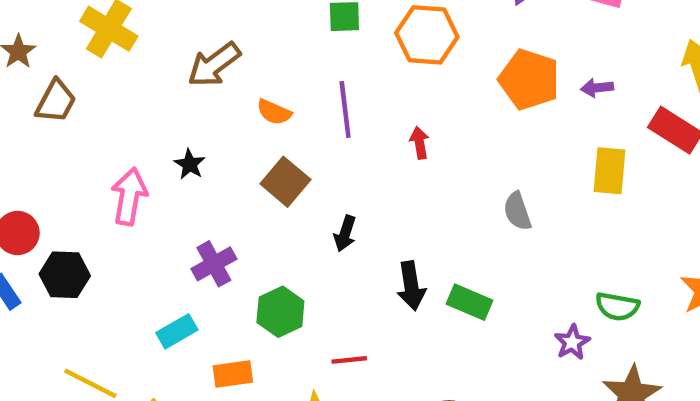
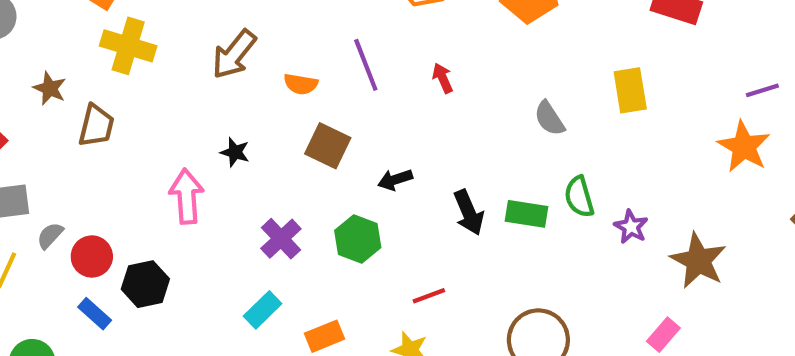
yellow rectangle: (610, 171) -> (630, 90), moved
black arrow: (345, 233) -> (395, 180), turned 68
green semicircle: (617, 306) -> (579, 197), moved, turned 78
green hexagon: (280, 312) -> (358, 239), moved

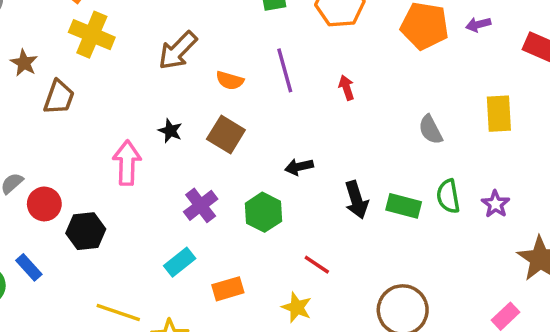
brown square: (328, 146) -> (226, 135), moved
purple star: (631, 227) -> (496, 204), moved
red line: (429, 296) -> (317, 265), turned 48
blue rectangle: (95, 314) -> (29, 267), moved

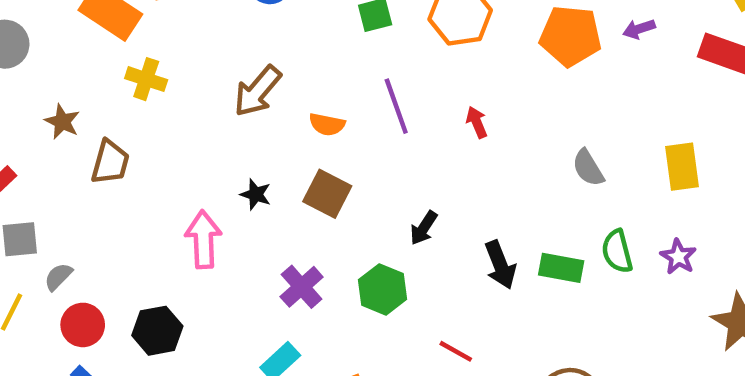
yellow cross: (92, 35) -> (146, 79), size x0.7
yellow rectangle: (499, 114) -> (682, 167), moved
black arrow: (299, 167) -> (424, 228), turned -40
red circle: (44, 204) -> (83, 325), moved

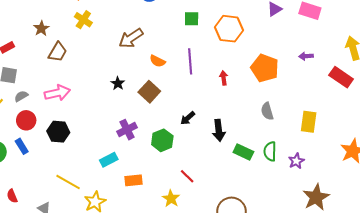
orange pentagon: (570, 36) -> (265, 68), moved
pink arrow: (203, 239) -> (57, 93), moved, turned 65
black arrow: (500, 265) -> (219, 130), moved

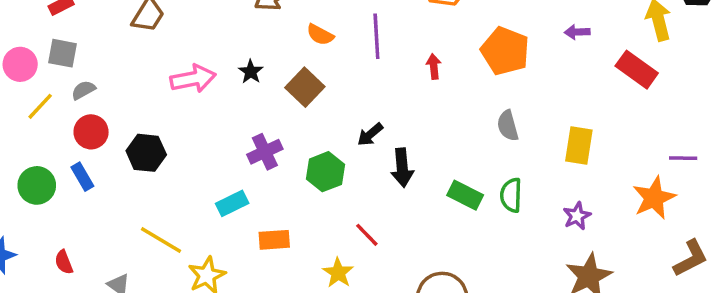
pink arrow: (57, 93) -> (193, 79), moved
black arrow: (219, 130) -> (402, 168), moved
purple star: (296, 161) -> (577, 216), moved

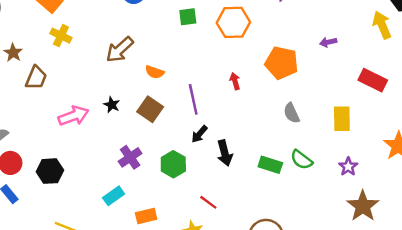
purple line: (376, 36) -> (193, 99), moved
red rectangle: (637, 70) -> (373, 80), moved
green semicircle: (511, 195) -> (301, 160), turned -45

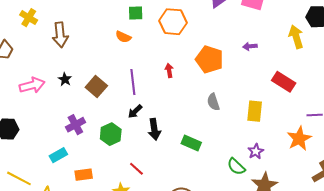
brown arrow: (120, 50) -> (60, 35), moved, turned -60
orange semicircle: (155, 72) -> (123, 37), moved
green semicircle: (301, 160) -> (236, 167), moved

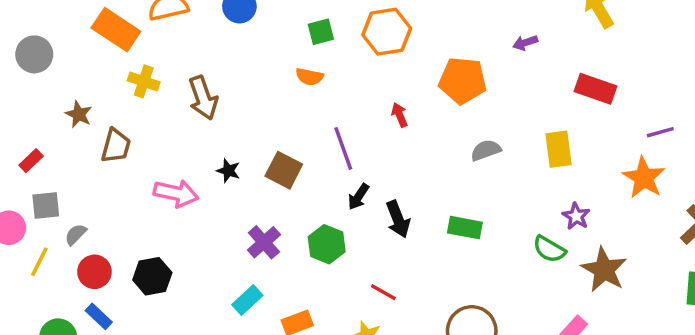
pink arrow: (32, 85) -> (176, 193), turned 40
gray semicircle: (213, 102) -> (486, 150), turned 102

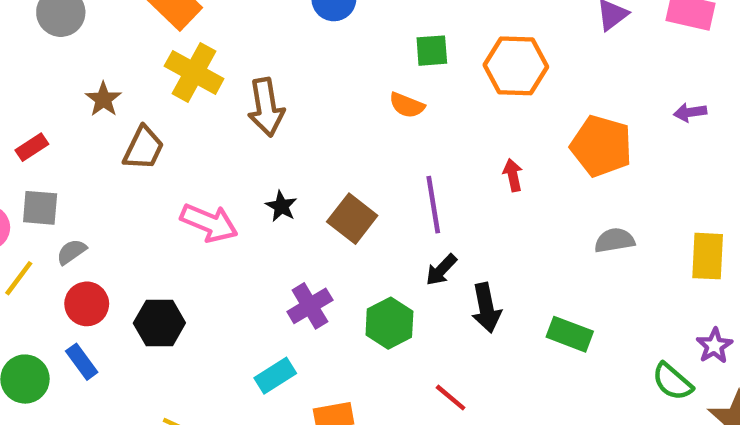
yellow cross: (144, 81) -> (194, 72), size x1.4

